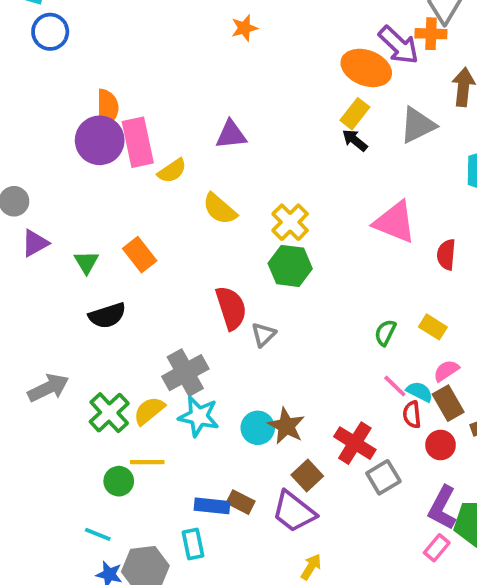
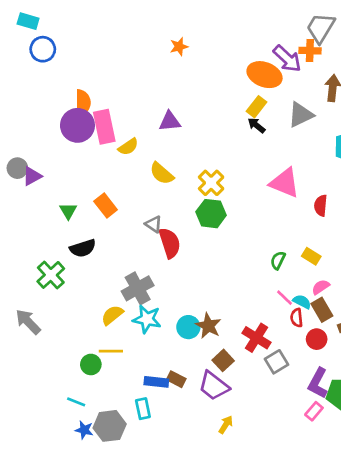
purple triangle: (35, 243) -> (32, 176), moved
gray triangle: (263, 335) -> (154, 224), moved, turned -42
gray arrow: (48, 388) -> (28, 322), moved, turned -108
green cross: (109, 413) -> (51, 275), moved

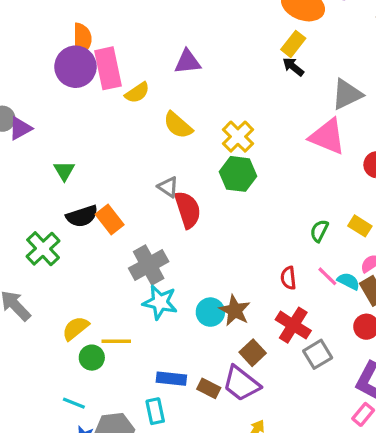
gray triangle: (301, 115) -> (347, 94), moved
orange rectangle: (106, 206) -> (110, 219), moved
yellow semicircle: (112, 315) -> (76, 328), moved
red semicircle: (297, 318) -> (288, 278), moved
brown rectangle: (176, 379) -> (209, 388), moved

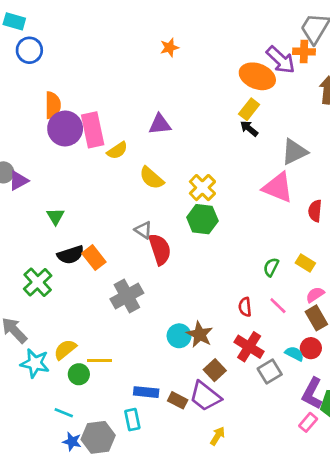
orange semicircle: (82, 39) -> (53, 105), moved
cyan semicircle: (348, 281) -> (294, 354), moved
cyan star: (160, 302) -> (35, 363), moved

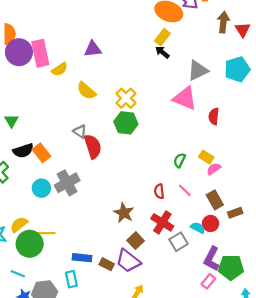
pink semicircle: (315, 295) -> (214, 169), moved
cyan circle: (179, 336) -> (41, 188), moved
green circle: (79, 374) -> (30, 244), size x1.6

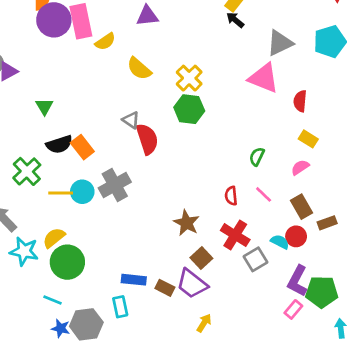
yellow rectangle: (206, 157) -> (308, 139), moved
yellow line: (46, 233) -> (61, 193), moved

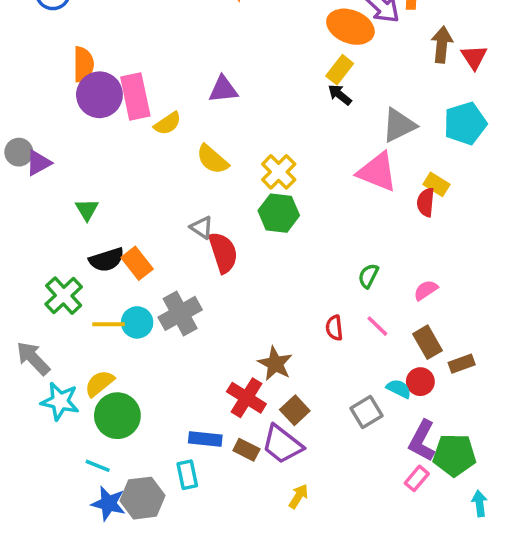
yellow rectangle: (308, 139) -> (436, 184), moved
red cross: (235, 235) -> (246, 398), moved
blue star: (61, 328) -> (108, 503), size x1.4

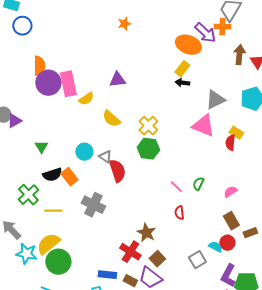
black arrow: (340, 95) -> (182, 83), turned -32
gray cross: (180, 313) -> (93, 205), turned -35
cyan circle: (137, 322) -> (84, 152), moved
pink line: (377, 326) -> (176, 187), moved
yellow semicircle: (99, 383) -> (48, 244), size x1.4

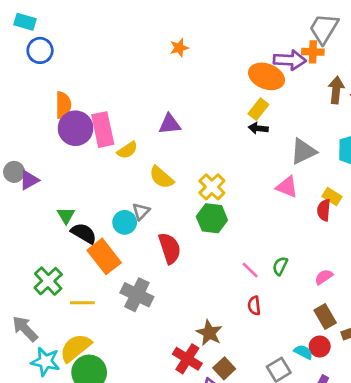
purple arrow: (205, 33) -> (290, 60), turned -40
pink triangle: (203, 126) -> (287, 187), size x0.7
gray triangle: (105, 157) -> (141, 211), moved, turned 40
black semicircle: (52, 175) -> (84, 233), moved, turned -132
orange rectangle: (69, 177) -> (104, 256), size x1.4

